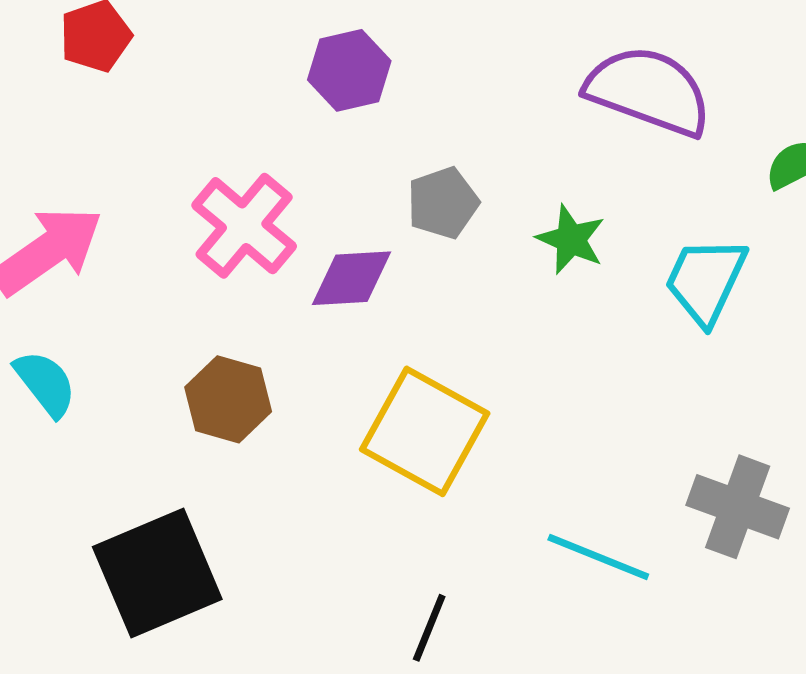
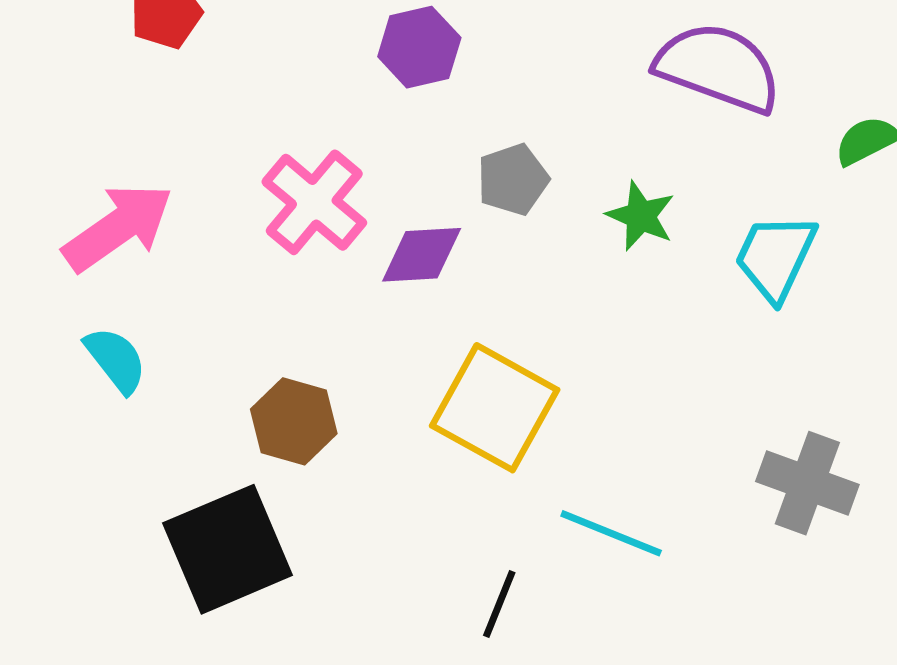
brown hexagon: (228, 399) -> (294, 421), moved
cyan line: (598, 557) -> (611, 533), moved

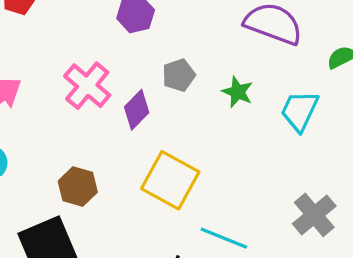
purple diamond: (422, 255) -> (137, 110), turned -42
gray cross: (807, 483) -> (314, 215), turned 30

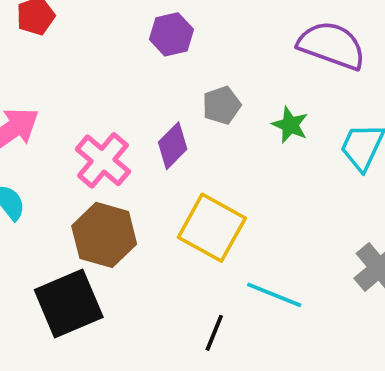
pink cross: (87, 86) -> (103, 160), moved
brown hexagon: (78, 187) -> (104, 235), size x1.4

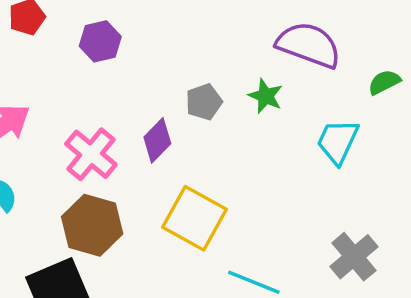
purple hexagon: (171, 34) -> (100, 41), moved
green star: (290, 125) -> (266, 96), moved

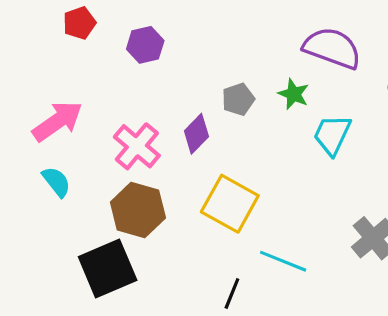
cyan trapezoid: (338, 141) -> (332, 135), moved

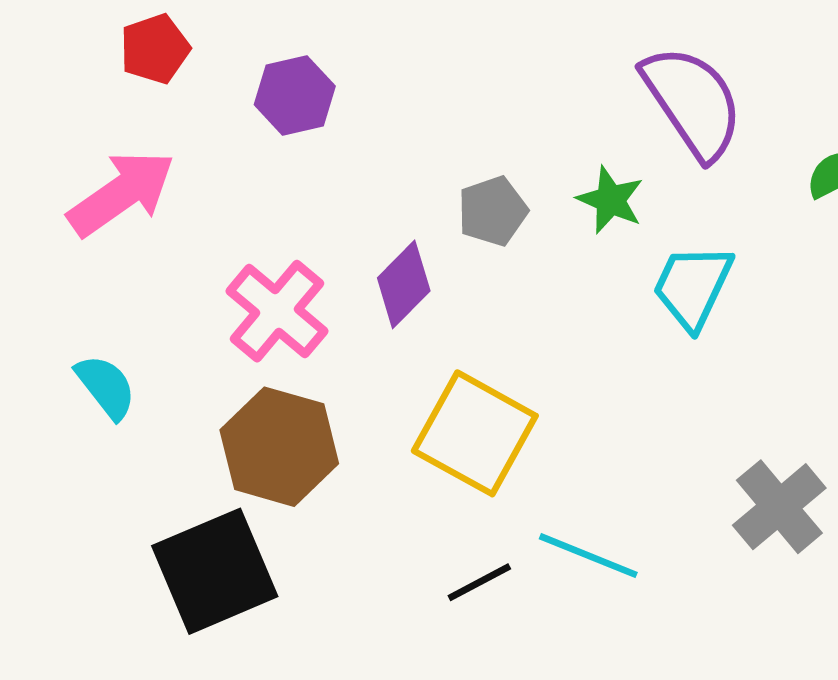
purple semicircle: (332, 48) -> (693, 102), turned 36
pink arrow: (57, 121) -> (121, 193), moved
black line: (232, 294) -> (479, 582), moved, turned 40

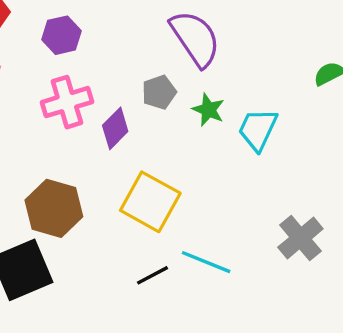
purple semicircle: (693, 102) -> (195, 38), moved
green star: (610, 200) -> (208, 110), moved
pink cross: (277, 311) -> (67, 102), moved, turned 33

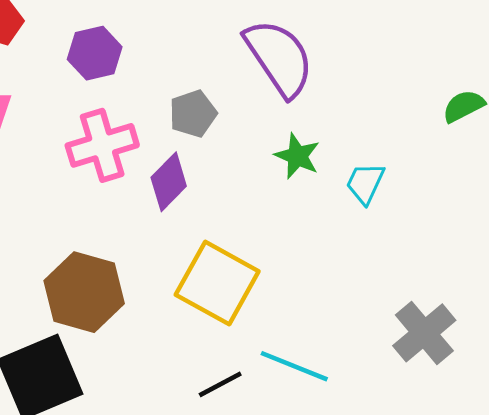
gray pentagon: (159, 92) -> (193, 114), moved
cyan trapezoid: (258, 129) -> (365, 183), size x0.7

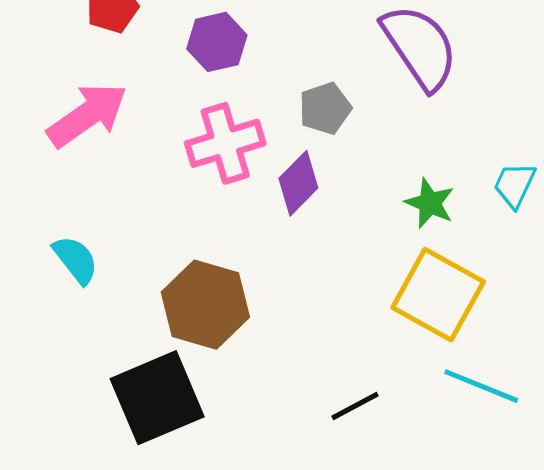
green star: (297, 156) -> (430, 203), moved
yellow square: (217, 283) -> (438, 295), moved
cyan line: (294, 366) -> (481, 386), moved

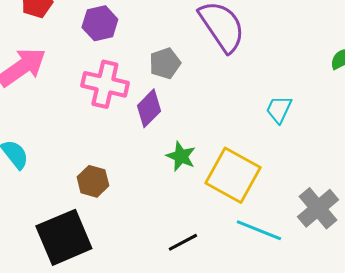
pink cross: (225, 143) -> (105, 84), turned 30
green star: (430, 203) -> (181, 156), moved
brown hexagon: (205, 305) -> (93, 181), size x0.6

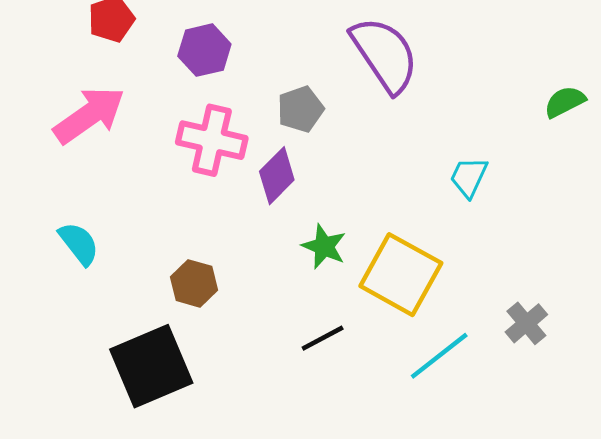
gray cross: (318, 208) -> (526, 323), size x0.7
cyan line: (259, 230) -> (439, 356), turned -60
black line: (183, 242) -> (323, 338), moved

